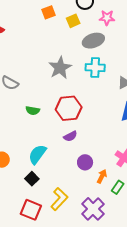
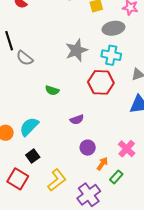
red hexagon: (69, 108) -> (101, 82), moved
green semicircle: (33, 111) -> (52, 90), moved
cyan semicircle: (37, 154) -> (29, 127), moved
red square: (31, 210) -> (18, 179), moved

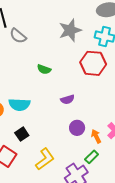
cyan semicircle: (29, 127) -> (19, 105), turned -135
orange arrow: (102, 164) -> (96, 136), moved, turned -64
green rectangle: (116, 177) -> (92, 157), moved

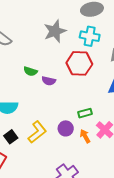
purple semicircle: (67, 99) -> (49, 81), moved, turned 32
green rectangle: (92, 157) -> (85, 113), moved, turned 32
yellow L-shape: (45, 159) -> (37, 132), moved

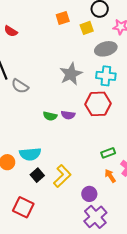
purple semicircle: (49, 81) -> (68, 115), moved
purple circle: (66, 128) -> (89, 194), moved
black square: (11, 137) -> (37, 175), moved

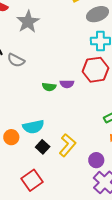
gray star: (71, 74) -> (28, 22), moved
red square: (23, 207) -> (32, 180), turned 35

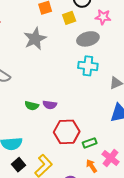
gray star: (28, 22) -> (35, 39), moved
red hexagon: (95, 70) -> (67, 132), moved

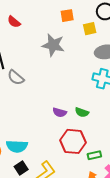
gray star: (35, 39) -> (53, 45), turned 30
green semicircle: (32, 106) -> (82, 112), moved

